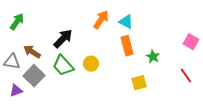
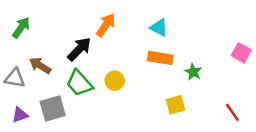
orange arrow: (101, 20) -> (106, 25), moved
orange rectangle: (127, 46) -> (160, 58), turned -66
gray square: (34, 76) -> (53, 109), moved, turned 30
red line: (186, 76) -> (232, 112), moved

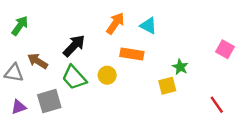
orange arrow: (106, 25) -> (115, 23), moved
orange rectangle: (160, 58) -> (132, 54), moved
yellow square: (175, 105) -> (167, 86), moved

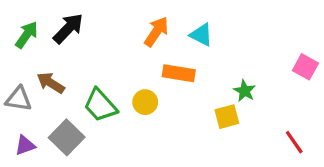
black arrow: (74, 46) -> (68, 28), moved
gray square: (49, 101) -> (67, 137), turned -30

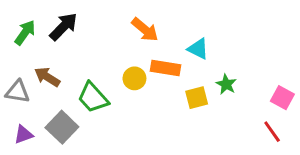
orange arrow: (156, 32) -> (145, 30), turned 96
cyan triangle: (201, 35) -> (198, 49), moved
pink square: (305, 67) -> (282, 98), moved
yellow circle: (145, 102) -> (134, 78), moved
yellow square: (227, 117) -> (197, 98), moved

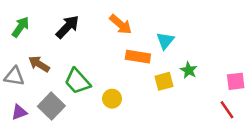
black arrow: (63, 27) -> (67, 27), moved
cyan triangle: (198, 49) -> (165, 41), turned 42
yellow circle: (134, 78) -> (112, 99), moved
pink square: (282, 98) -> (236, 81), turned -36

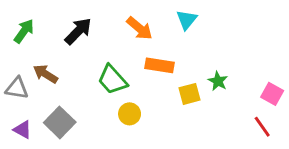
cyan triangle: (165, 41) -> (187, 20), moved
green trapezoid: (77, 81) -> (112, 80), moved
pink square: (236, 81) -> (272, 94), turned 36
purple triangle: (19, 112) -> (23, 130), turned 49

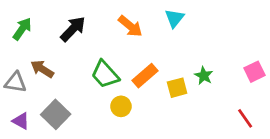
orange rectangle: (159, 65) -> (145, 76), moved, turned -50
pink square: (272, 94) -> (255, 72), moved, turned 35

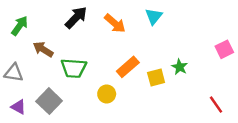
black arrow: (73, 29) -> (76, 18), moved
brown arrow: (42, 69) -> (43, 49), moved
pink square: (255, 72) -> (224, 49), moved
green trapezoid: (105, 74) -> (74, 68), moved, turned -44

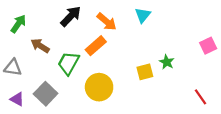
orange rectangle: (128, 67) -> (96, 46), moved
green trapezoid: (74, 68) -> (68, 63), turned 115
yellow circle: (107, 94) -> (99, 87), size x1.6

